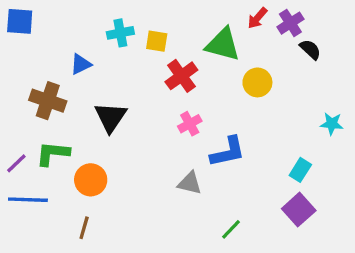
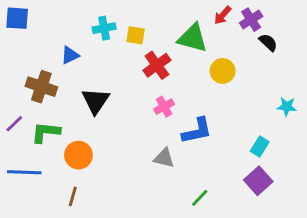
purple line: (16, 163) -> (14, 124), moved

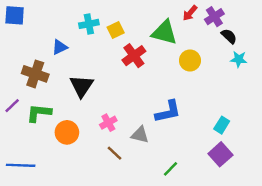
yellow square: (136, 35) -> (116, 30), turned -35
pink cross: (164, 107) -> (108, 123), moved
cyan star: (287, 107) -> (239, 59), moved
blue line: (24, 172) -> (21, 165), moved
brown line: (73, 196) -> (114, 153), moved, turned -63

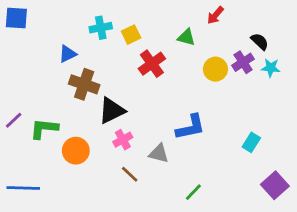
purple cross: (214, 17) -> (243, 62), moved
green triangle: (164, 32) -> (186, 37), size x0.6
brown cross: (35, 74) -> (84, 84), moved
black triangle: (82, 86) -> (112, 111), moved, turned 30
purple square: (220, 154) -> (275, 185), moved

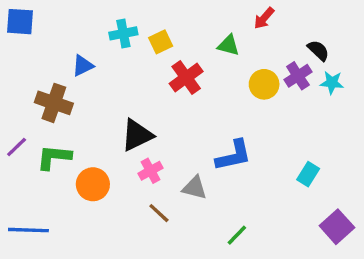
brown cross: (84, 84) -> (54, 103), moved

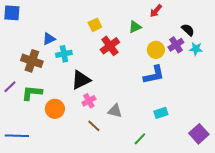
cyan cross: (123, 33) -> (64, 54), moved
green triangle: (228, 45) -> (135, 27), turned -40
blue L-shape: (234, 155) -> (154, 75), moved
cyan rectangle: (308, 174) -> (161, 113), moved, turned 40

